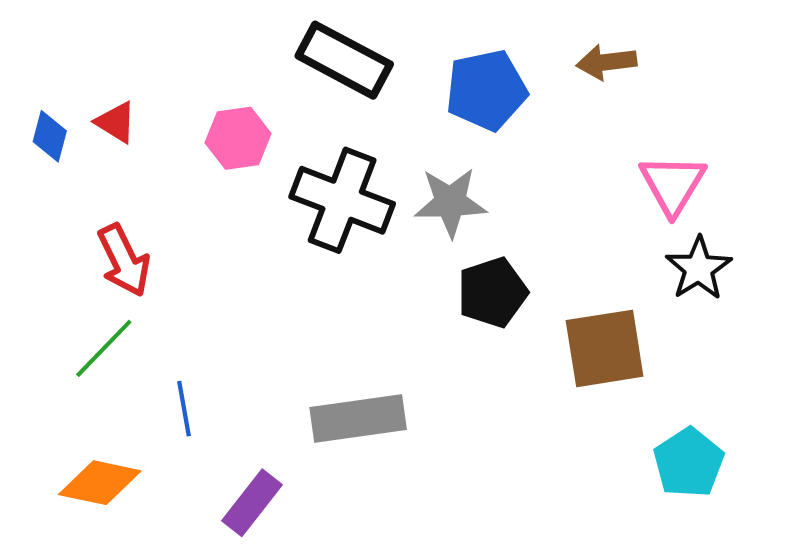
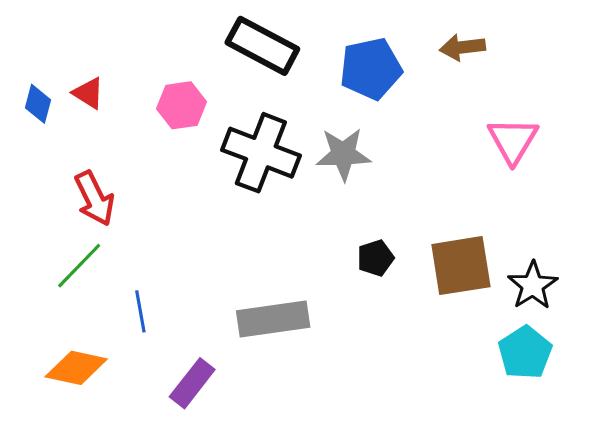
black star: (699, 268) -> (533, 285), moved
black pentagon: (492, 292) -> (375, 258), moved, size x0.7

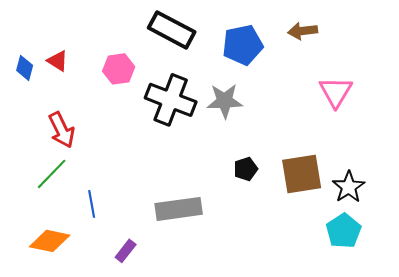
purple rectangle: (192, 383) -> (126, 251), size x0.7

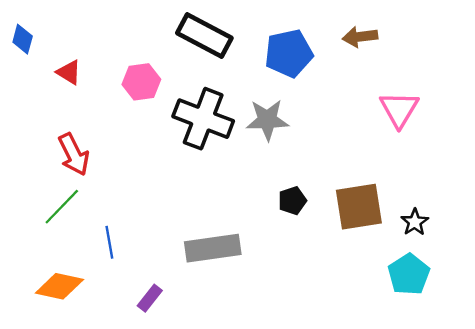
blue diamond: (25, 68) -> (23, 39), moved
black star: (349, 187) -> (415, 222), size x0.7

